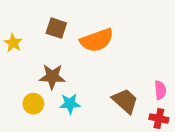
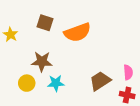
brown trapezoid: (125, 101) -> (100, 81), turned -75

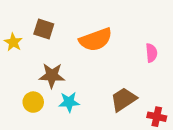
brown square: (45, 23) -> (44, 29), moved
pink semicircle: (128, 72) -> (151, 53), moved

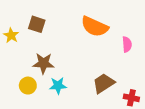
orange semicircle: (96, 40) -> (95, 27), moved, turned 44

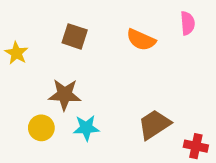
brown square: (37, 24) -> (75, 36), moved
orange semicircle: (95, 27) -> (141, 40), size x0.7
pink semicircle: (127, 44) -> (188, 23), moved

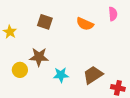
yellow circle: (41, 128) -> (20, 70), moved
cyan star: (86, 128) -> (61, 75), moved

